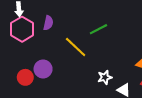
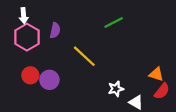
green line: (99, 29) -> (114, 22), moved
red circle: (25, 77) -> (30, 75), moved

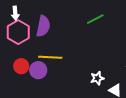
purple semicircle: (55, 30) -> (43, 26), size x1.5
yellow line: (84, 56) -> (50, 57), moved, turned -40

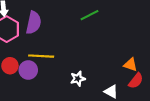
white star: (97, 78) -> (78, 79), moved

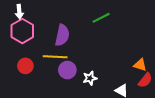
purple semicircle: (34, 23) -> (62, 35), moved
purple circle: (28, 70) -> (67, 70), moved

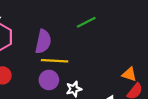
yellow line: (55, 57) -> (55, 61), moved

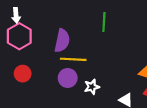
green line: (86, 22) -> (104, 22), turned -60

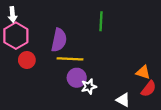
red circle: (23, 74) -> (27, 60), moved
purple circle: (68, 78) -> (77, 78), moved

